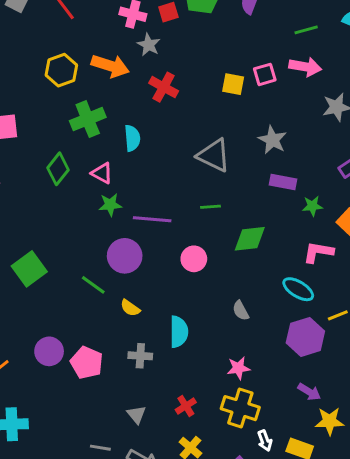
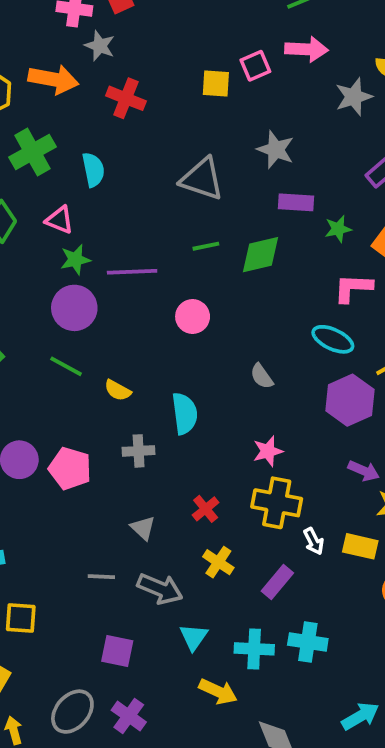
green diamond: (250, 239) -> (260, 255), moved
purple circle: (125, 256) -> (74, 308), moved

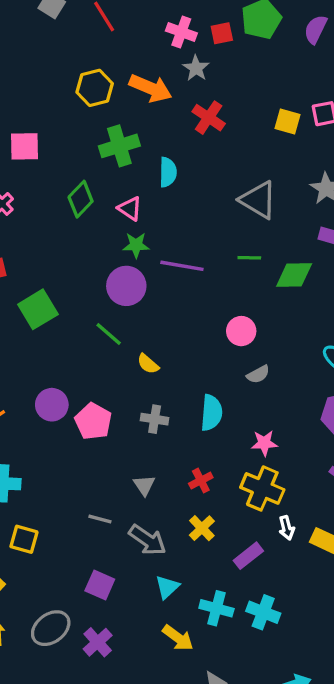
pink circle: (193, 317) -> (241, 331), moved
gray semicircle: (262, 376) -> (258, 374), moved, turned -95
cyan semicircle: (185, 414) -> (211, 413), moved

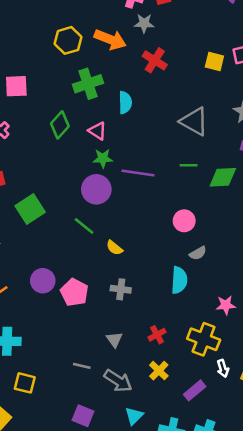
gray star: (196, 68) -> (144, 23), turned -30
cyan semicircle: (211, 413) -> (179, 280), moved
pink star: (264, 443) -> (226, 305), moved

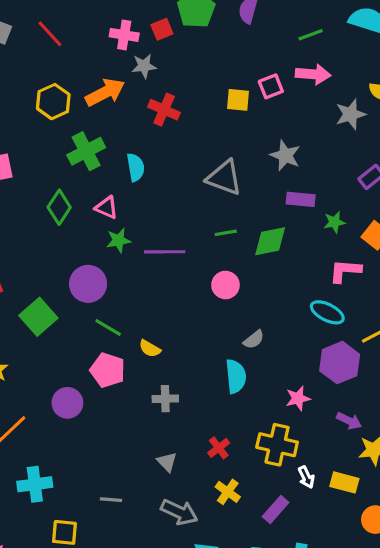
orange arrow: (110, 39) -> (105, 92), turned -40
purple circle: (96, 189) -> (88, 284), moved
pink circle: (184, 221) -> (225, 285), moved
pink pentagon: (74, 292) -> (108, 370), moved
gray line: (82, 366) -> (111, 500), moved

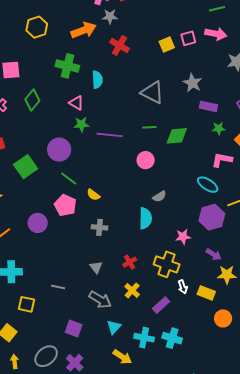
yellow square: (238, 100) -> (167, 45), turned -35
yellow hexagon: (53, 102) -> (37, 27), moved
green cross: (86, 151) -> (67, 66), turned 35
purple rectangle: (301, 199) -> (208, 106), moved
green diamond: (59, 207) -> (32, 100), moved

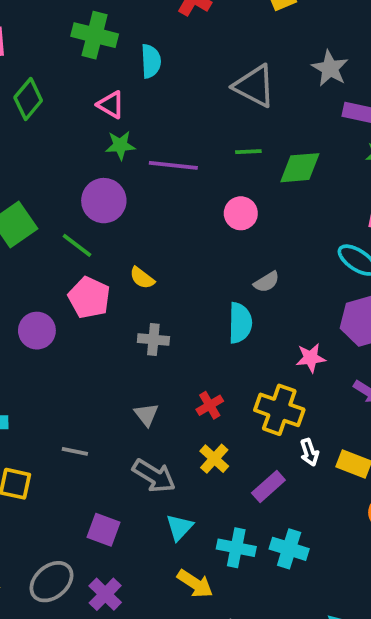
purple circle: (59, 150) -> (104, 201), moved
green line: (69, 178) -> (77, 245), moved

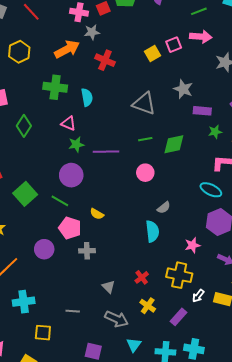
gray cross: (153, 339) -> (87, 251), moved
white arrow: (309, 452) -> (198, 296), turned 64

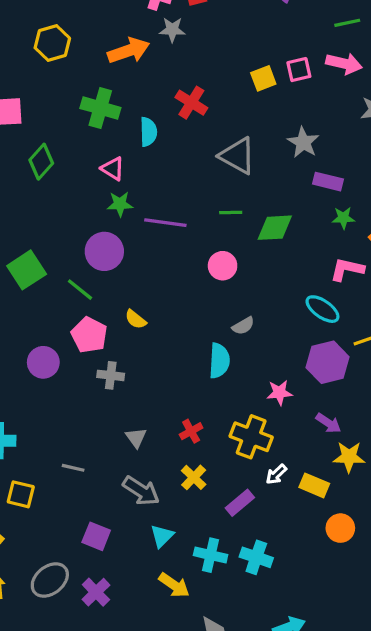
red cross: (105, 60) -> (191, 103), moved

